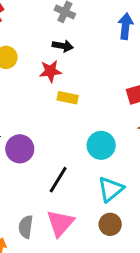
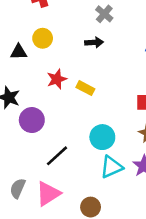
black arrow: (63, 46) -> (94, 42), turned -30
red star: (50, 71) -> (57, 79), moved, turned -30
cyan triangle: (111, 189) -> (111, 167), moved

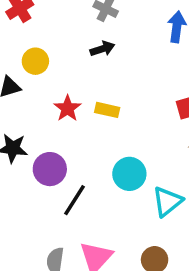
cyan circle: (102, 137) -> (129, 174), moved
black line: (57, 156) -> (75, 200), moved

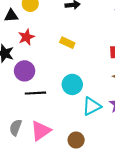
red star: (67, 108) -> (26, 37), moved
black line: (75, 200) -> (35, 93), turned 42

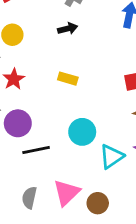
gray semicircle: (16, 127) -> (29, 198), moved
pink triangle: (41, 131) -> (66, 193), moved

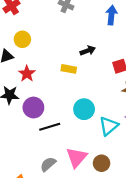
black arrow: (68, 29) -> (88, 51), moved
gray semicircle: (29, 198) -> (48, 164), turned 42

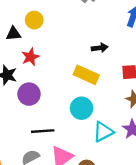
yellow rectangle: (69, 69) -> (86, 75), moved, size x1.5
black line: (50, 127) -> (43, 131), moved

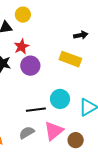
purple circle: (29, 94) -> (30, 66), moved
cyan circle: (82, 108) -> (60, 99), moved

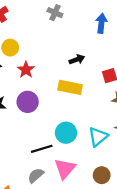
red star: (22, 47) -> (26, 70), moved
brown circle: (76, 140) -> (102, 175), moved

